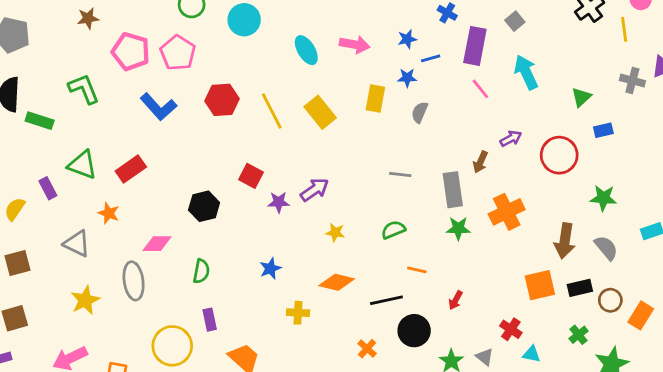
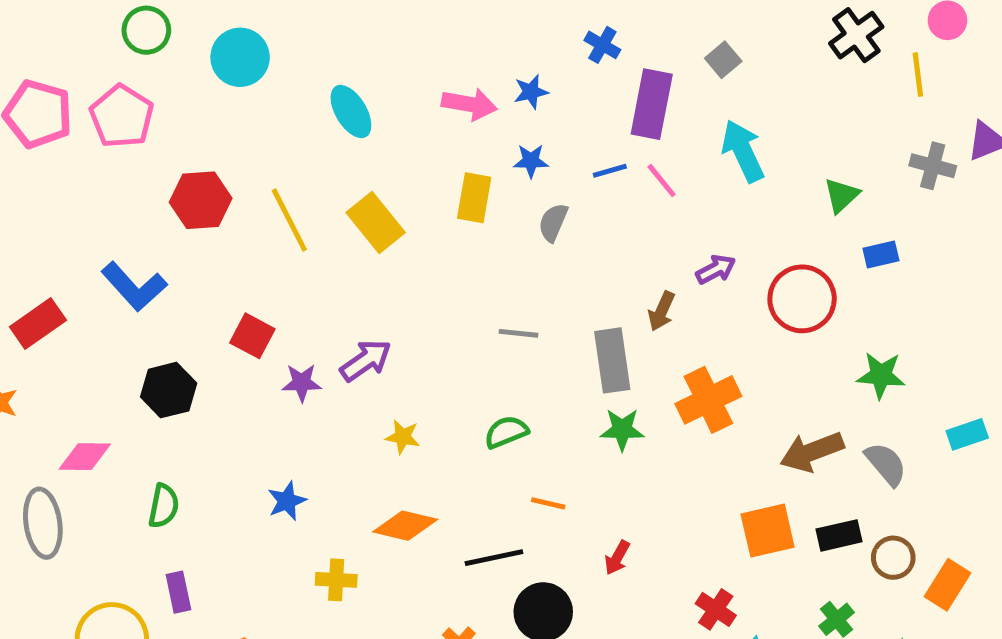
pink arrow: (355, 45) -> (469, 104), moved
blue line: (431, 58) -> (610, 171), moved
blue L-shape: (158, 107) -> (134, 287), moved
brown arrow: (565, 241) -> (812, 452), turned 60

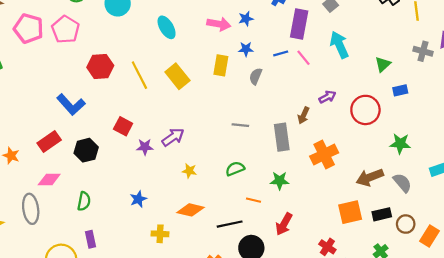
red rectangle: (38, 323) -> (49, 141), moved
green star: (622, 429) -> (280, 181), moved
red arrow: (617, 558) -> (284, 224), size x1.5

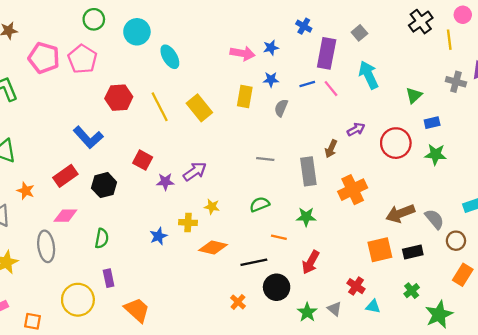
cyan ellipse: (167, 27) -> (170, 57), moved
green star: (400, 144) -> (436, 154), moved
brown circle: (406, 224) -> (456, 241), moved
yellow cross: (160, 234) -> (188, 223), moved

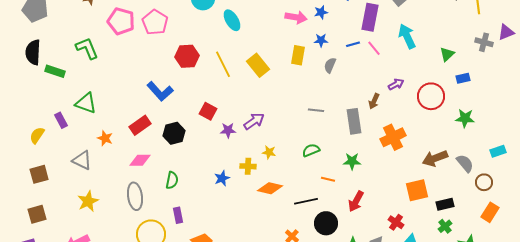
green star: (436, 154) -> (465, 118), moved
gray ellipse: (46, 246) -> (135, 196), moved
black rectangle: (413, 252) -> (445, 204), moved

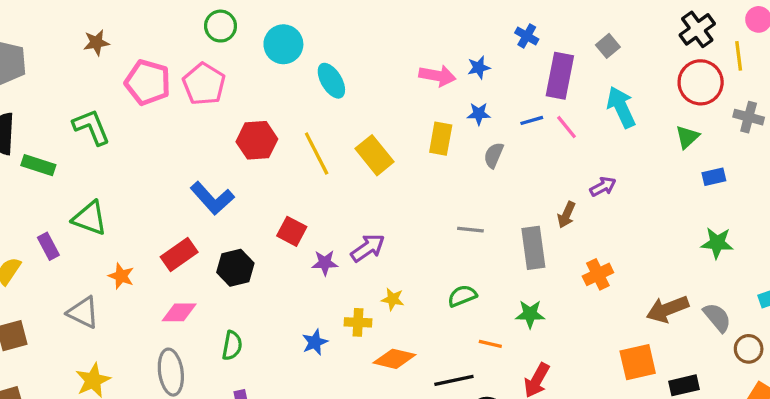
red circle: (431, 96) -> (701, 82), moved
orange cross: (393, 137) -> (598, 274), size x0.7

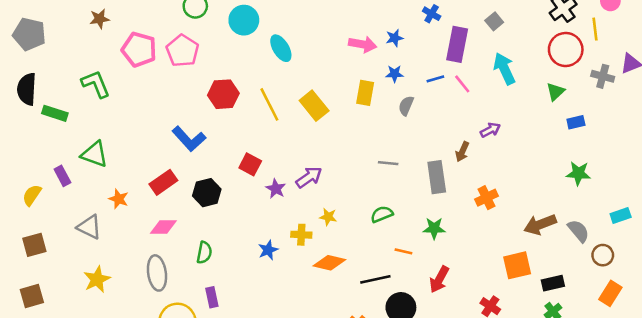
purple star: (325, 263) -> (276, 189), turned 30

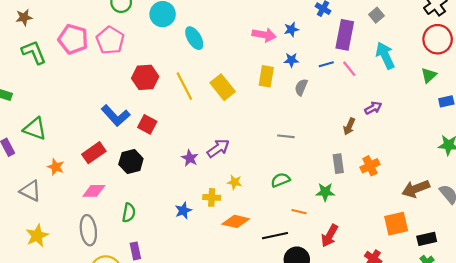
brown star: (100, 19) -> (24, 17), moved
green L-shape: (96, 84) -> (34, 52), moved
red square: (250, 164) -> (147, 124), moved
gray rectangle: (437, 177) -> (338, 164), moved, size x0.7

